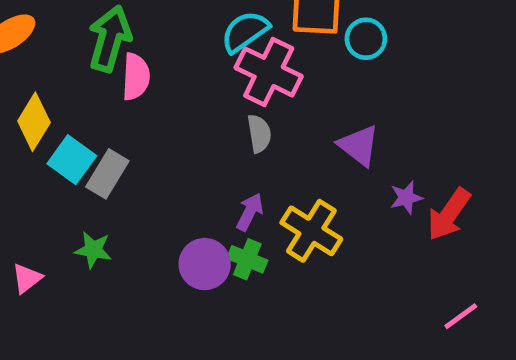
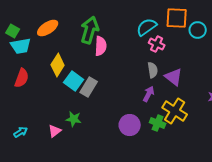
pink cross: (269, 72) -> (157, 44), size x0.6
purple triangle: (359, 145) -> (174, 77), moved
purple arrow: (250, 212) -> (149, 94), moved
green star: (93, 250) -> (74, 119), moved
green cross: (247, 259) -> (158, 123), moved

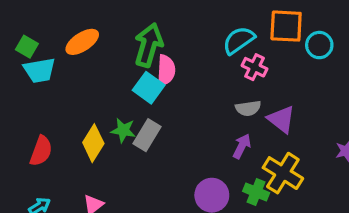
yellow diamond: (58, 65) -> (93, 143), moved
gray semicircle: (153, 70) -> (248, 108), turned 91
red semicircle: (22, 78) -> (41, 151), moved
cyan square: (74, 81) -> (149, 88), moved
green star: (74, 119) -> (123, 130), moved

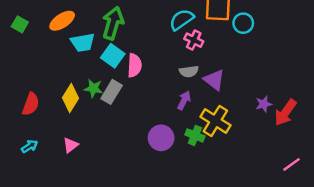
cyan trapezoid: (40, 70) -> (83, 42), moved
pink semicircle: (166, 70) -> (135, 65), moved

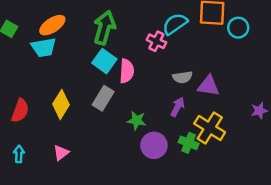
pink cross: (194, 40) -> (156, 41), moved
cyan trapezoid: (83, 42) -> (44, 47), moved
purple triangle: (214, 80) -> (208, 86), turned -30
green star: (93, 88) -> (137, 121), moved
cyan arrow: (29, 146) -> (19, 154), turned -56

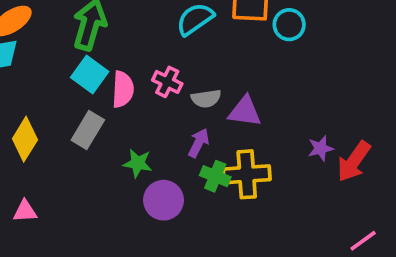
pink cross: (156, 41) -> (167, 82), moved
yellow cross: (210, 128) -> (247, 174), turned -36
green cross: (189, 143) -> (215, 176), moved
pink triangle: (61, 153) -> (25, 211), turned 35

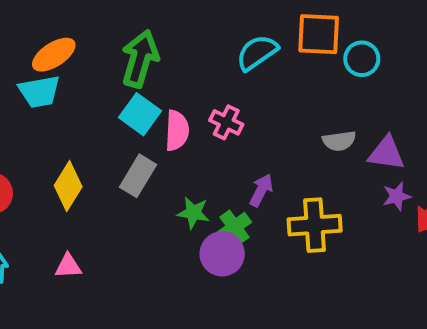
gray semicircle: (206, 99) -> (339, 141), moved
purple triangle: (245, 111) -> (386, 153), moved
green cross: (215, 176) -> (234, 227), moved, turned 32

